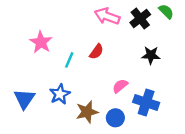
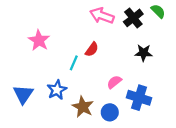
cyan line: (69, 60) -> (74, 63), moved
brown star: (87, 112) -> (83, 107), turned -30

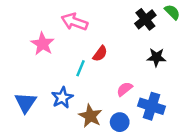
pink arrow: (102, 16) -> (74, 22), moved

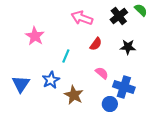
pink arrow: (74, 22) -> (82, 18), moved
red semicircle: (100, 54) -> (96, 44), moved
pink semicircle: (125, 89) -> (102, 73), turned 80
blue circle: (120, 122) -> (110, 104), moved

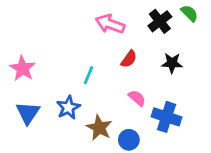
pink star: (35, 36) -> (22, 68), moved
blue circle: (110, 104) -> (129, 140), moved

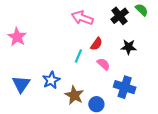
pink star: (22, 68) -> (17, 37), moved
cyan line: (88, 75) -> (78, 56), moved
pink semicircle: (137, 98) -> (103, 64), moved

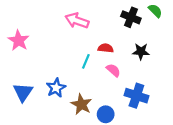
black cross: (120, 16) -> (131, 17), turned -30
pink arrow: (82, 18) -> (77, 21), moved
red semicircle: (96, 44) -> (106, 48), turned -120

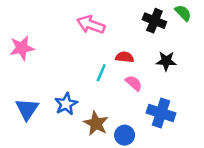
pink star: (19, 40) -> (22, 48), turned 30

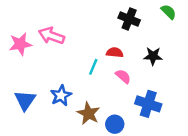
black cross: (154, 21) -> (129, 19), moved
pink arrow: (91, 25) -> (51, 36), moved

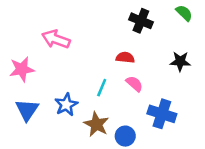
pink star: (20, 44) -> (22, 69), moved
black star: (153, 56) -> (180, 61), moved
cyan line: (93, 67) -> (102, 88), moved

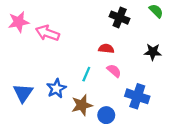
pink star: (22, 69) -> (19, 22), moved
brown star: (96, 124) -> (82, 105), turned 30

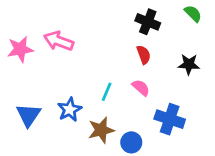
pink star: (19, 22) -> (20, 49), moved
red semicircle: (106, 49) -> (144, 55), moved, turned 64

